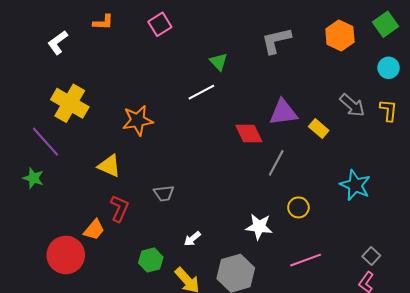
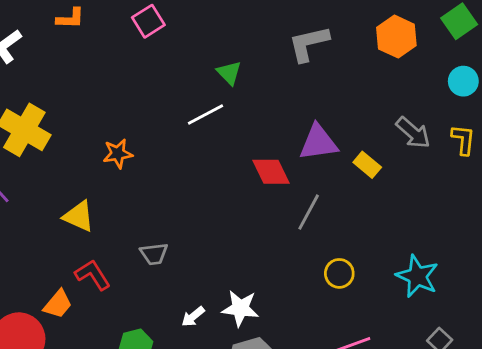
orange star: (138, 120) -> (118, 154), size x0.7
cyan star: (355, 185) -> (417, 276), moved
red L-shape: (119, 208) -> (93, 275), turned -56
white star: (259, 227) -> (240, 308), moved

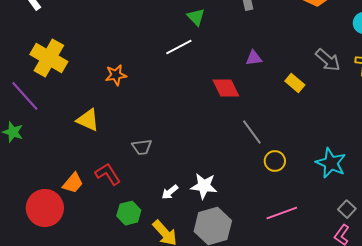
purple triangle: (318, 142) -> (254, 58), moved, size x0.6
gray line: (309, 212) -> (252, 132), moved, turned -64
red L-shape: (93, 275) -> (108, 174), moved

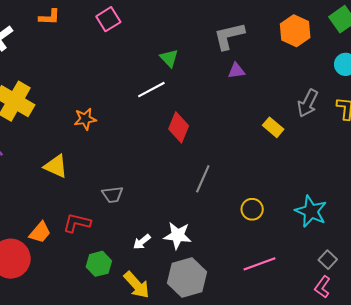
purple triangle: (254, 58) -> (236, 71), moved
gray arrow: (328, 60) -> (308, 103), turned 76
red diamond: (226, 88) -> (179, 127), moved, turned 48
gray line: (252, 132) -> (203, 179), moved, turned 60
red L-shape: (108, 174) -> (77, 223), turned -44

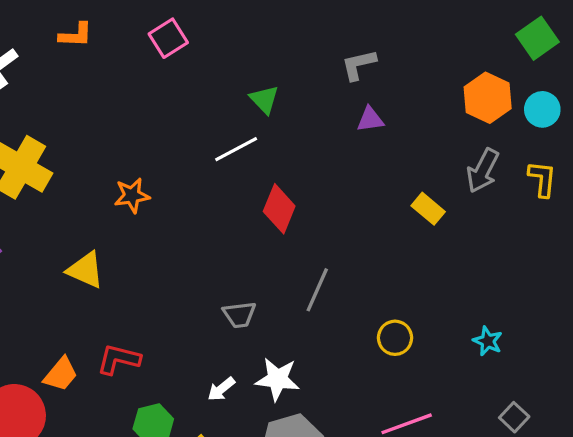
orange hexagon: (295, 31) -> (488, 98), moved
gray L-shape: (229, 36) -> (359, 65), size x0.7
gray trapezoid: (112, 195) -> (239, 315), moved
cyan star: (311, 211) -> (488, 341), size x0.6

